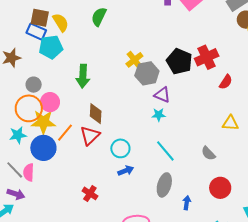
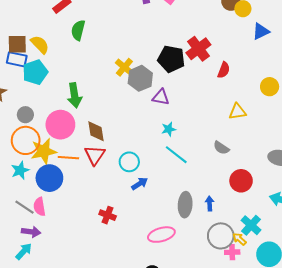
pink circle: (50, 102) -> (60, 125), moved, size x1.4
cyan star: (159, 115) -> (169, 129), moved
orange line: (65, 133) -> (68, 158), turned 66
gray ellipse: (164, 185) -> (185, 205), moved

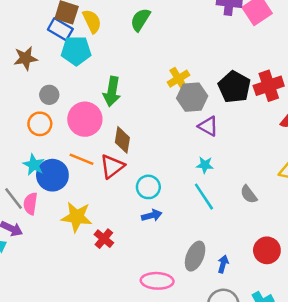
orange circle: (26, 140) -> (40, 124), size x0.7
gray semicircle: (221, 148) -> (249, 194), moved
yellow star: (44, 151) -> (77, 217), moved
cyan star: (20, 170) -> (34, 165), moved, turned 30

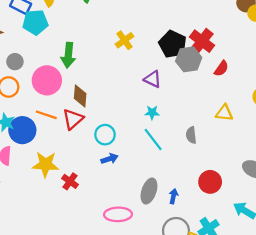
red cross: (269, 86) -> (202, 41), turned -30
gray hexagon: (192, 97) -> (189, 59), moved
gray semicircle: (249, 194) -> (191, 135), turned 35

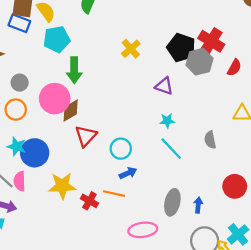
cyan pentagon: (35, 22) -> (57, 39), moved
brown diamond: (80, 96) -> (71, 111), moved, turned 60
orange line: (46, 115) -> (114, 194), moved

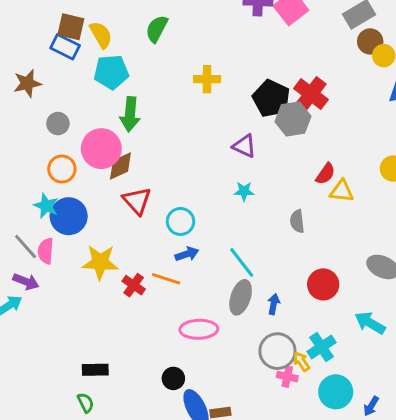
yellow cross: (131, 49) -> (207, 79), moved, turned 36
red semicircle: (234, 68) -> (325, 174), moved
orange circle: (16, 110) -> (62, 169), moved
red triangle: (86, 136) -> (137, 201), turned -30
cyan line: (171, 149) -> (242, 262), moved

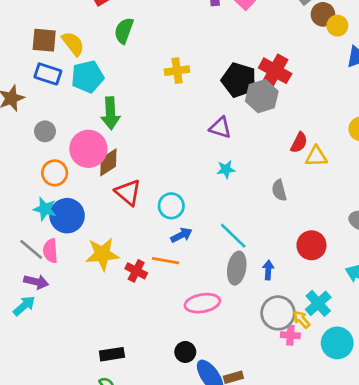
blue rectangle: (65, 47) -> (48, 74), moved

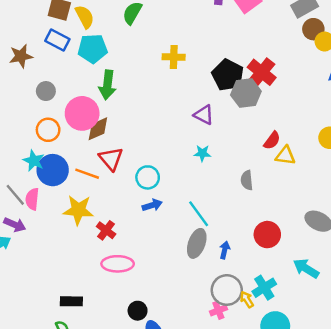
orange line: (165, 261) -> (87, 174), moved
pink ellipse: (202, 303) -> (118, 264), moved
pink cross: (290, 335) -> (218, 310), moved, turned -35

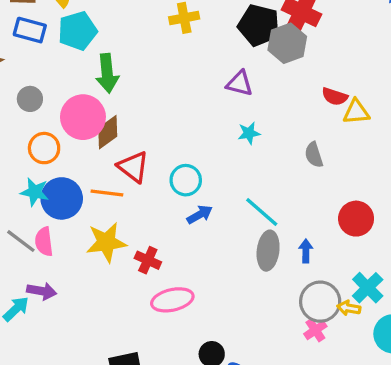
red semicircle: (272, 141) -> (335, 97), turned 84
purple arrow: (15, 225) -> (42, 291), moved
yellow arrow: (247, 300) -> (349, 308), turned -35

